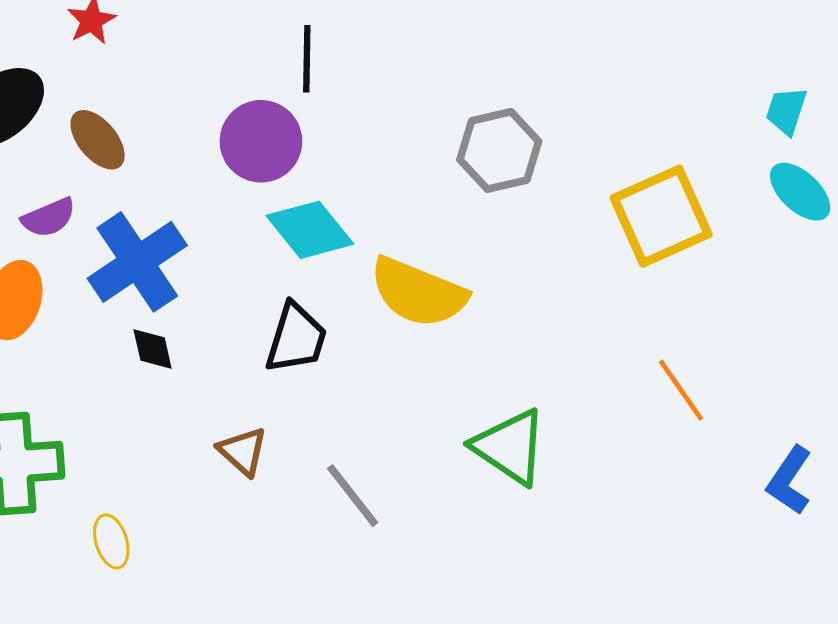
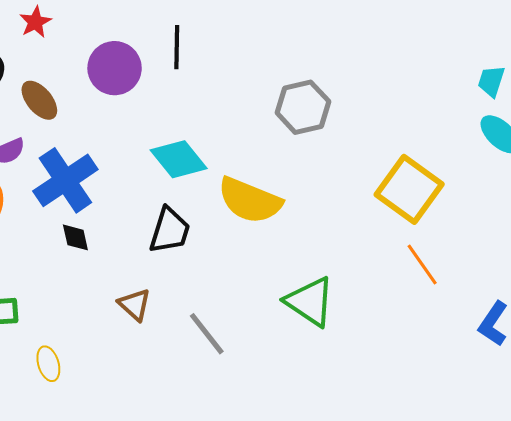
purple circle: (261, 141) -> (115, 68), moved
yellow square: (661, 216) -> (409, 189), moved, turned -30

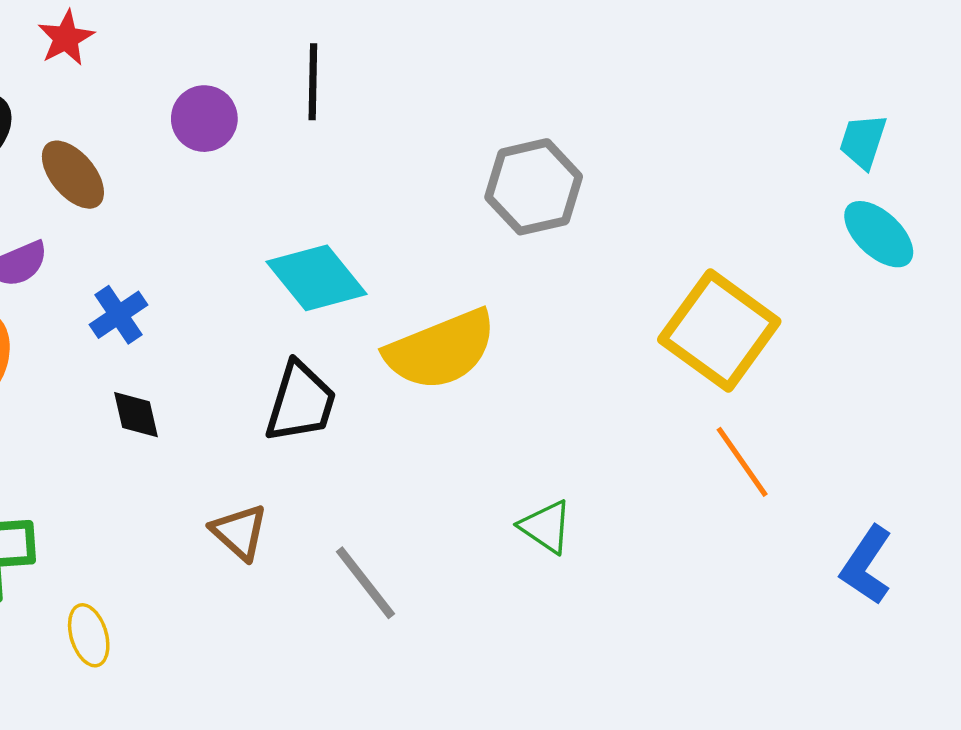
purple circle: (115, 68) -> (204, 119), size x0.7
blue cross: (65, 180) -> (118, 315), size x0.5
yellow semicircle: (250, 200) -> (441, 350), turned -44
green triangle: (310, 302) -> (546, 527), size x0.6

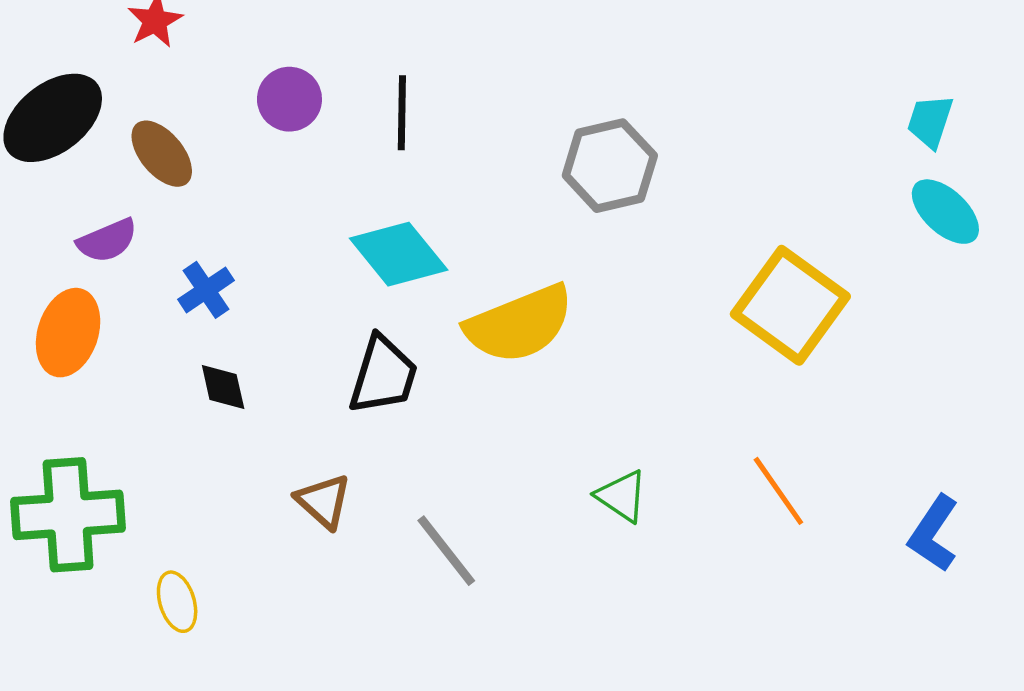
black line: (313, 82) -> (402, 113), moved
orange line: (742, 462) -> (778, 491), moved

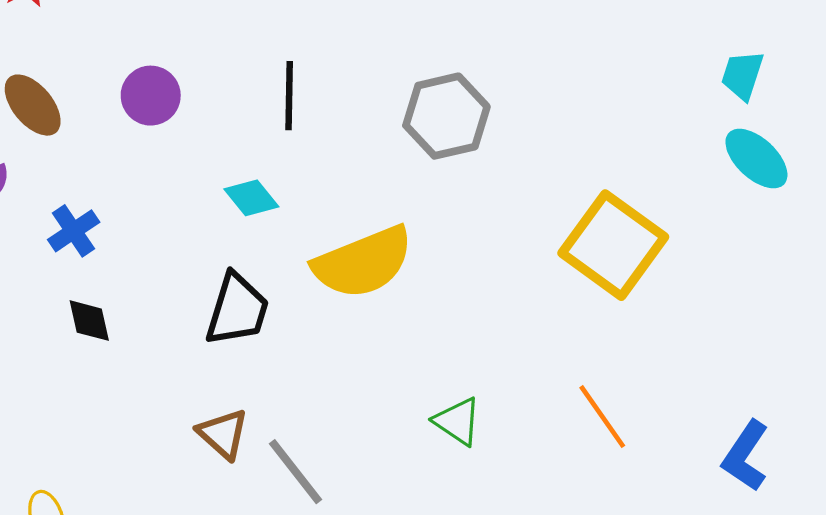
purple circle: (289, 99) -> (151, 96), moved
black line: (402, 113) -> (289, 96), moved
cyan diamond: (399, 254) -> (251, 198), size x0.6
brown triangle: (324, 501) -> (223, 434), moved

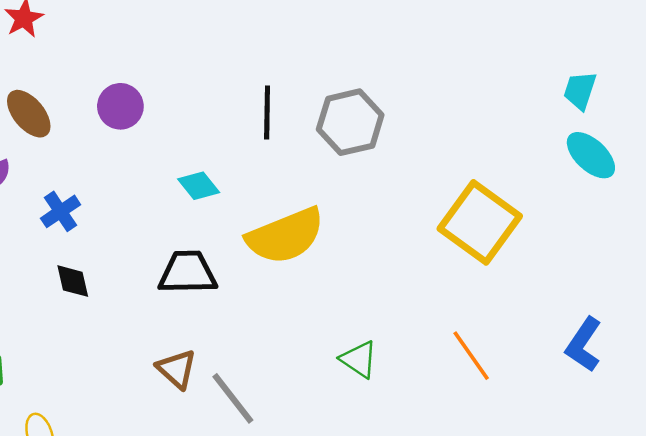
black line: (289, 96) -> (267, 112), moved
black trapezoid: (237, 310) -> (188, 273), turned -108
blue L-shape: (745, 456) -> (584, 345), moved

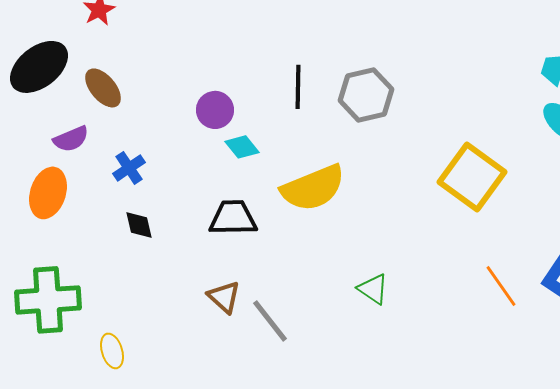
purple circle: (120, 106) -> (215, 110), moved
orange line: (471, 356) -> (501, 286), moved

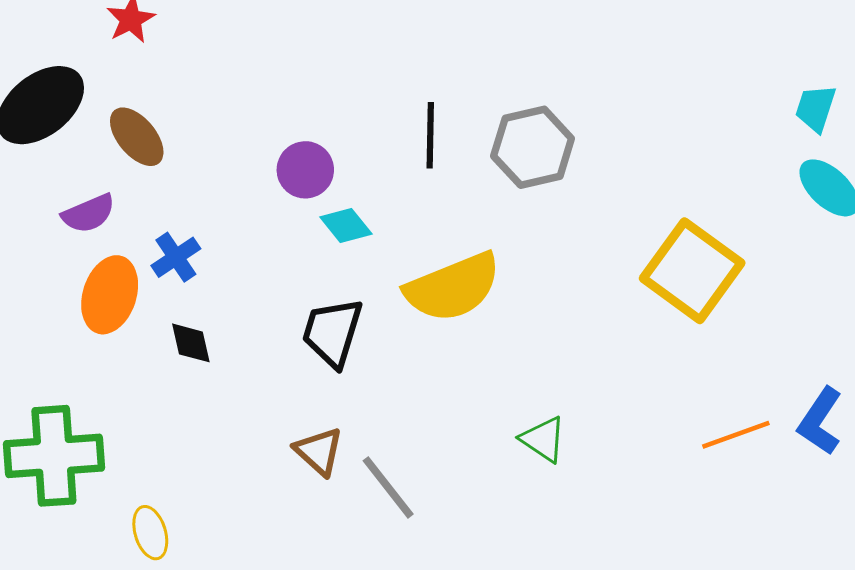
orange ellipse: (48, 193) -> (110, 295), moved
black trapezoid: (233, 218) -> (332, 332), turned -72
orange line: (501, 286) -> (736, 435), turned -75

